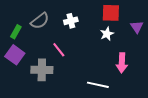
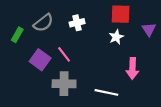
purple square: (15, 55) -> (40, 60), moved
gray cross: (42, 70) -> (64, 84), moved

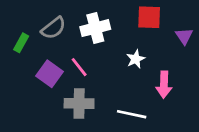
white cross: (77, 23) -> (95, 28), size x1.5
white star: (116, 37) -> (136, 59), moved

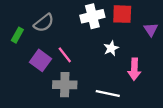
white cross: (95, 28) -> (92, 16), moved

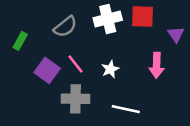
gray semicircle: (44, 23) -> (65, 27), moved
white star: (111, 48) -> (110, 69), moved
pink arrow: (134, 69) -> (157, 65), moved

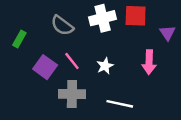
gray semicircle: (65, 27) -> (62, 25), turned 75

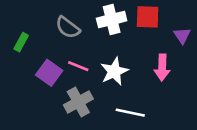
pink line: (72, 61) -> (78, 66), turned -30
white star: (105, 66) -> (114, 71), size x1.5
gray cross: (72, 94) -> (78, 102), turned -30

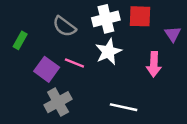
white star: (114, 71) -> (108, 52), moved
gray cross: (78, 102) -> (58, 102), moved

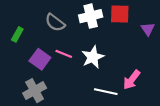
white star: (108, 52) -> (93, 57), moved
pink arrow: (154, 64) -> (132, 80), moved, turned 36
gray cross: (58, 102) -> (35, 91), moved

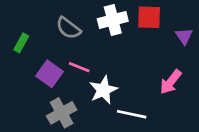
white star: (93, 57) -> (103, 90), moved
pink arrow: (132, 80) -> (171, 82), moved
gray cross: (35, 91) -> (62, 113), moved

